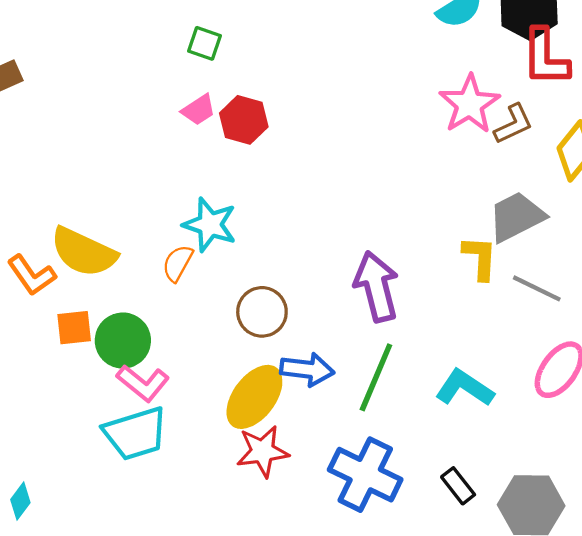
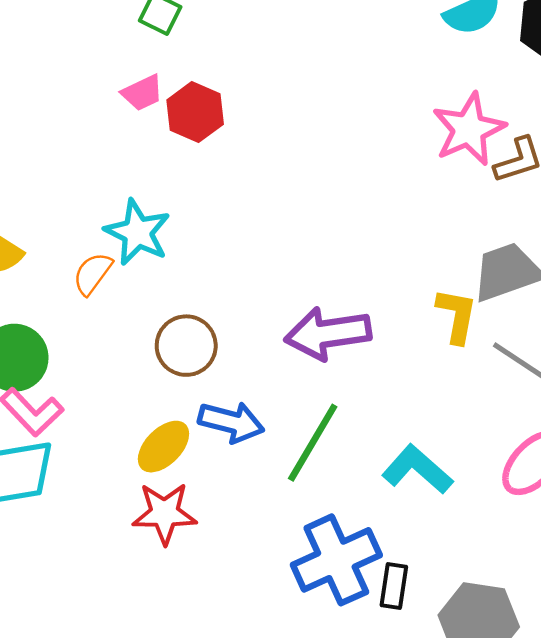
purple arrow: (377, 287) -> (328, 333), turned -92
yellow ellipse: (254, 397) -> (163, 447), size x0.7
blue cross: (365, 475) -> (336, 560), moved, turned 32
black rectangle: (458, 486) -> (394, 586), turned 39

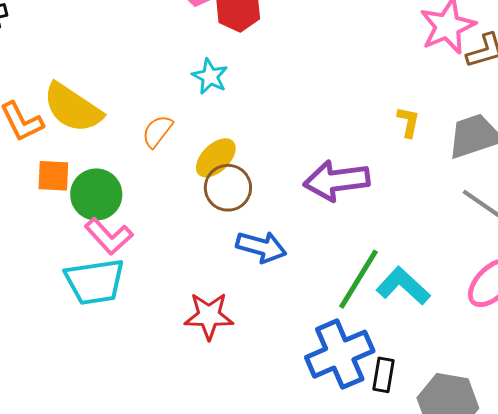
cyan star: (138, 232) -> (210, 76), moved, size x0.7
yellow L-shape: (457, 316) -> (408, 122), moved, size x0.7
green line: (313, 443) -> (358, 279), moved
yellow ellipse: (163, 447) -> (216, 158), moved

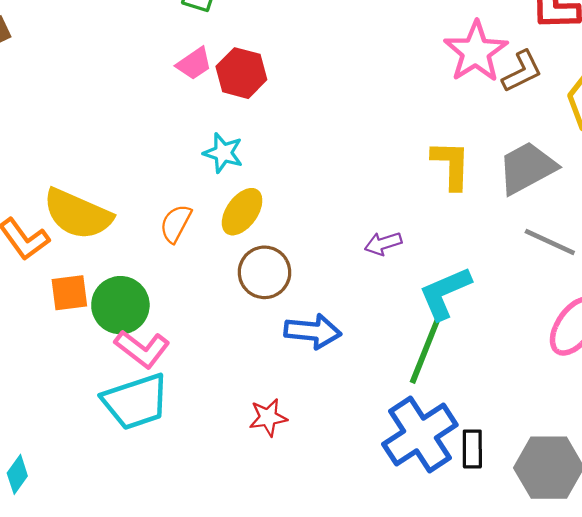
yellow L-shape: (408, 122) -> (451, 165), size x1.5
yellow ellipse: (216, 158) -> (242, 212), moved
purple arrow: (337, 181) -> (383, 243), size x0.5
cyan L-shape: (403, 286) -> (445, 293), moved, turned -56
red star: (209, 316) -> (268, 417), size x0.7

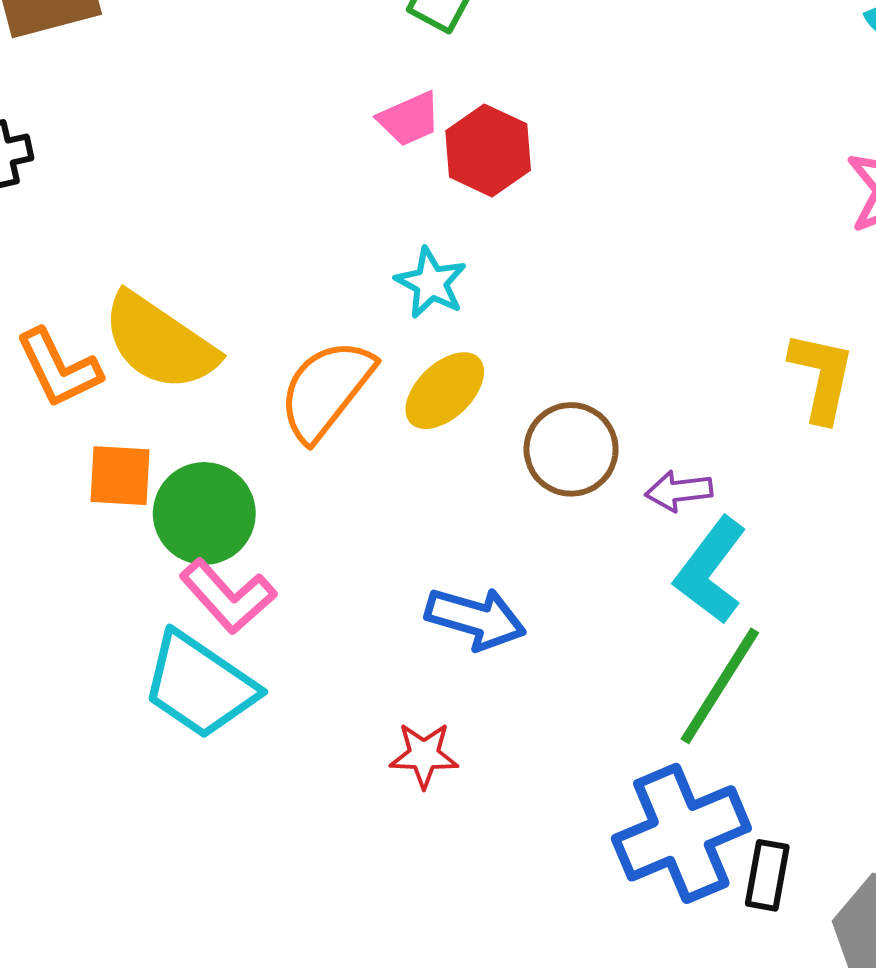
orange semicircle: (176, 224) -> (326, 390), size x1.6
brown circle: (265, 272) -> (571, 449), moved
cyan L-shape: (445, 293) -> (711, 570), moved, turned -40
blue arrow: (313, 331) -> (476, 618), moved
cyan trapezoid: (136, 402) -> (200, 685), turned 42

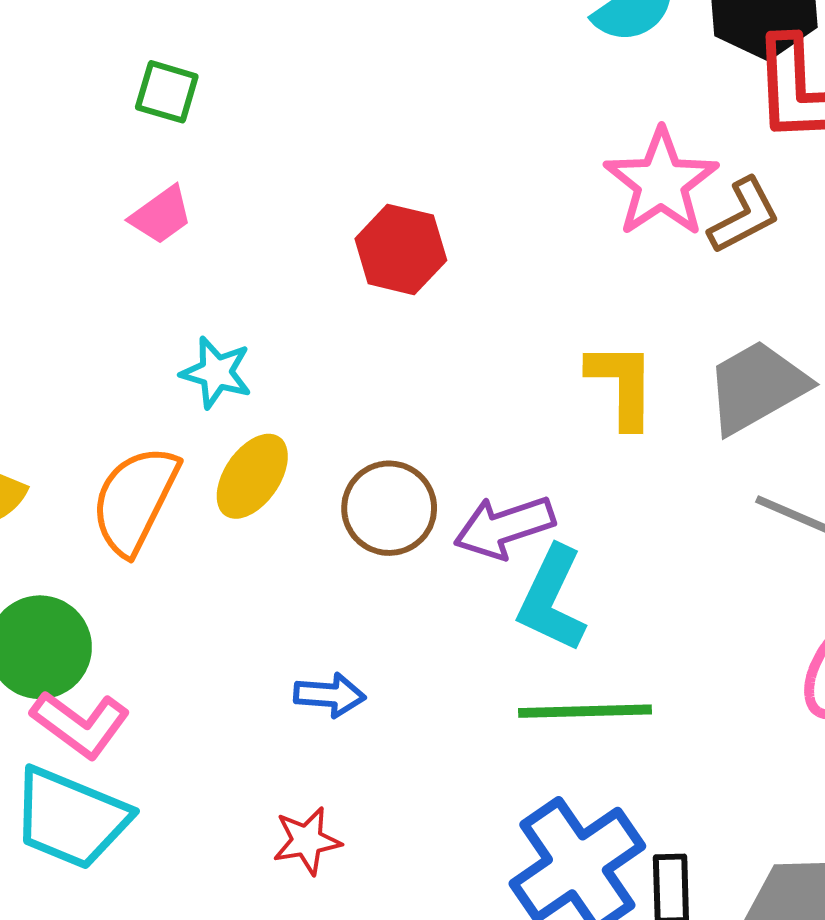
red hexagon: (488, 150) -> (401, 249), moved
purple arrow: (679, 491) -> (504, 527), size x1.5
blue arrow: (476, 618) -> (330, 695), size x0.7
green line: (720, 686) -> (585, 711), turned 68

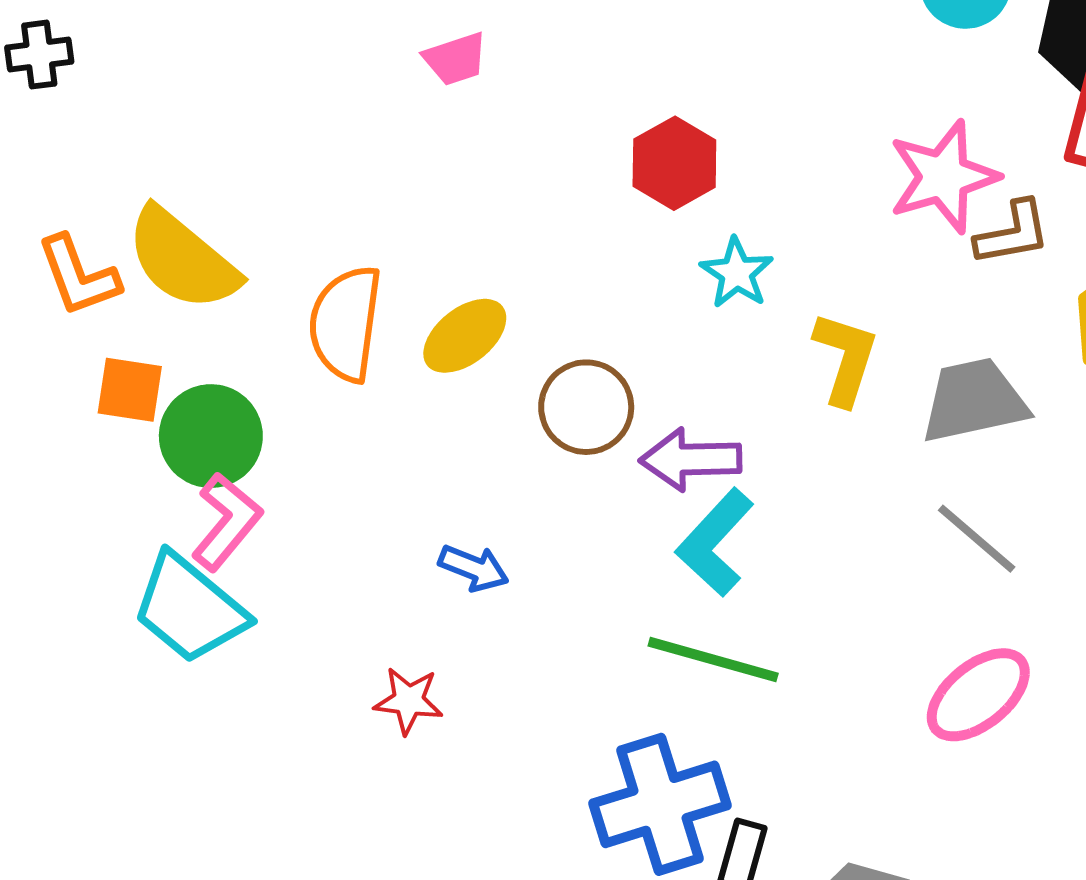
cyan star: (216, 373) -> (737, 273), moved
orange semicircle: (135, 500) -> (345, 323), turned -36
pink L-shape: (80, 724) -> (227, 522), turned -104

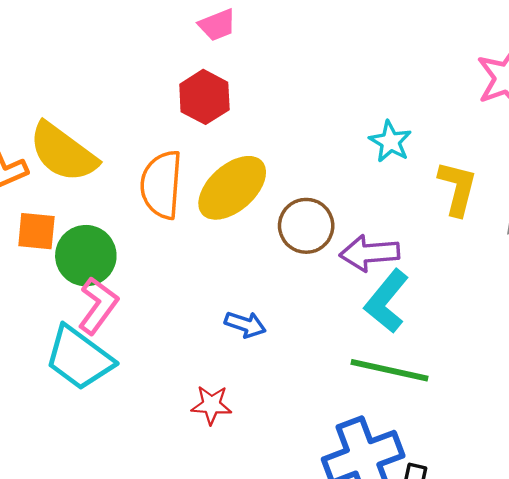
red hexagon: (674, 163) -> (204, 97), moved
yellow ellipse: (465, 336) -> (232, 188), size x1.4

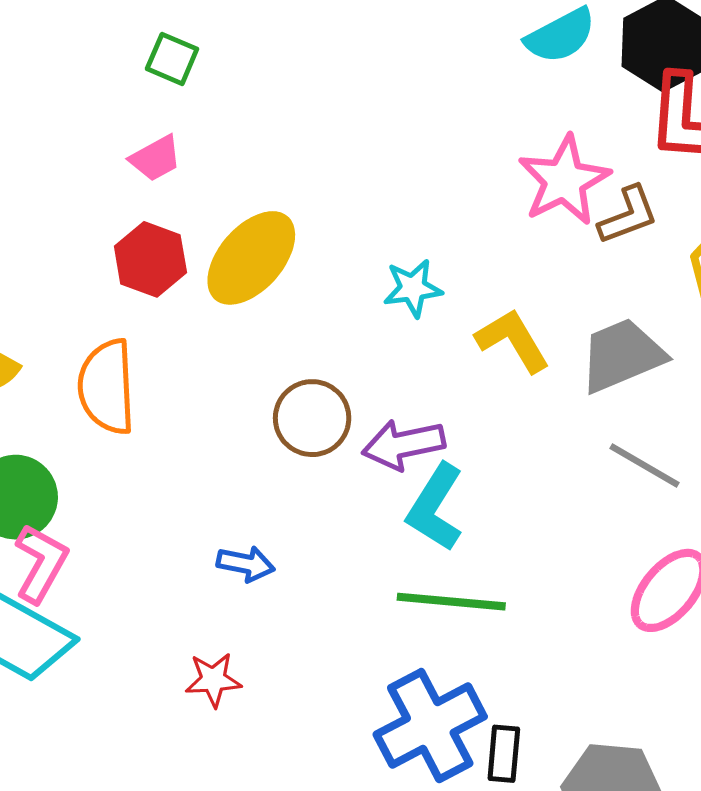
cyan star: (390, 142) -> (413, 288), turned -30
yellow ellipse: (232, 188) -> (251, 258), moved
yellow L-shape: (457, 188) -> (513, 340), turned -38

